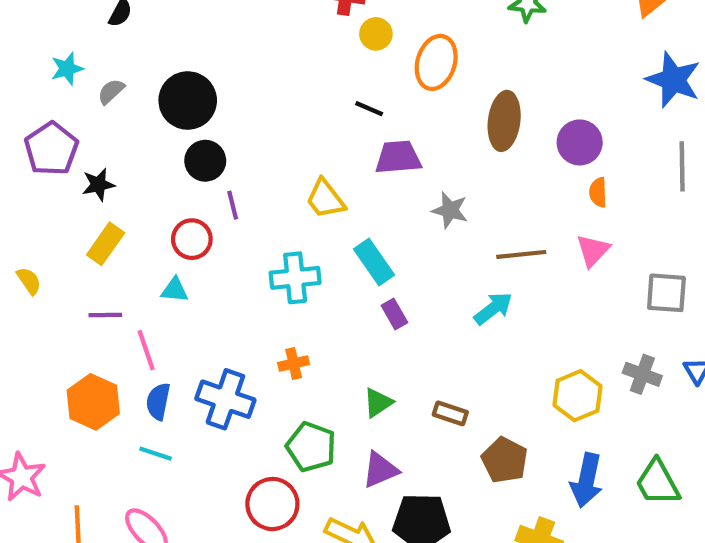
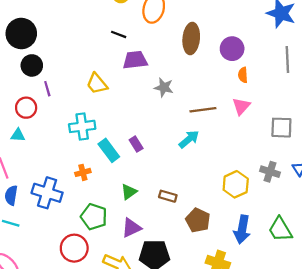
cyan rectangle: (374, 262) -> (109, 150), moved

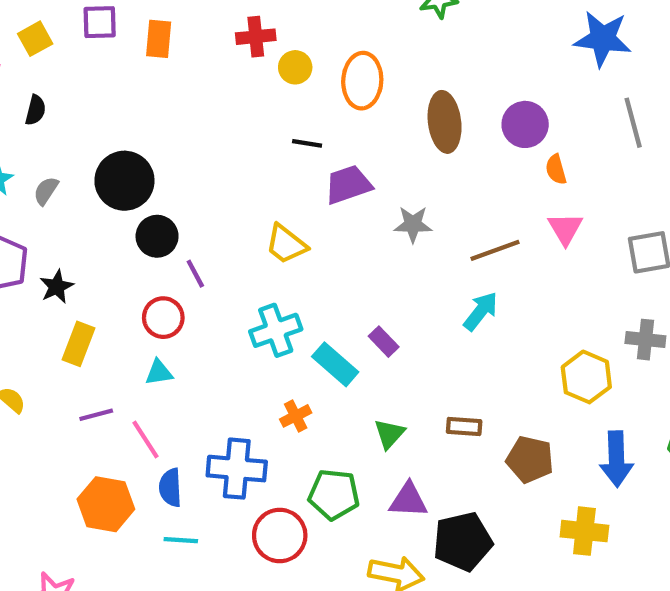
purple triangle: (131, 228) -> (408, 500), turned 40
red circle: (74, 248) -> (280, 535), moved

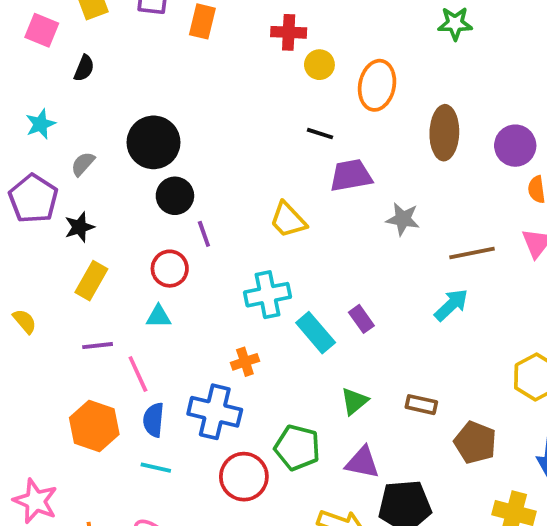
gray semicircle: (46, 191) -> (83, 164), moved
orange cross: (296, 416) -> (245, 362), moved

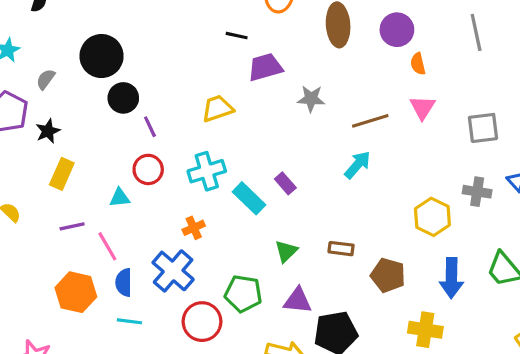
yellow trapezoid: (288, 220) -> (217, 109), turned 120
red circle: (170, 269) -> (148, 169), moved
blue cross: (215, 412) -> (173, 271), turned 33

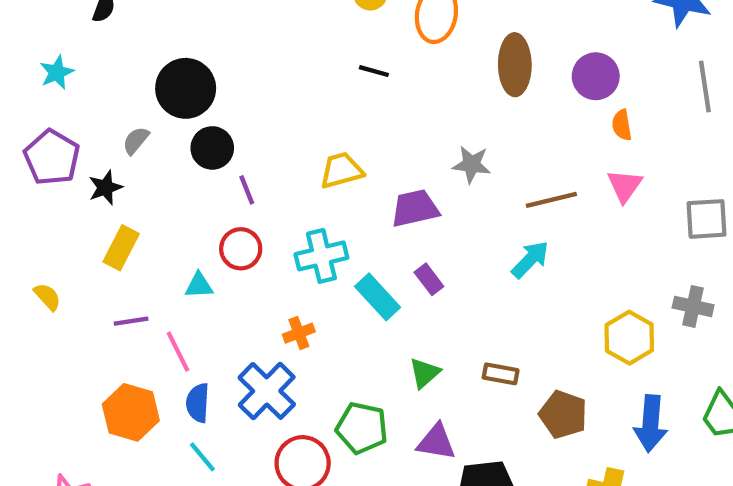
purple trapezoid: (265, 67) -> (415, 208), moved
gray semicircle: (46, 79) -> (136, 141), moved
cyan line: (129, 321) -> (202, 457), turned 40

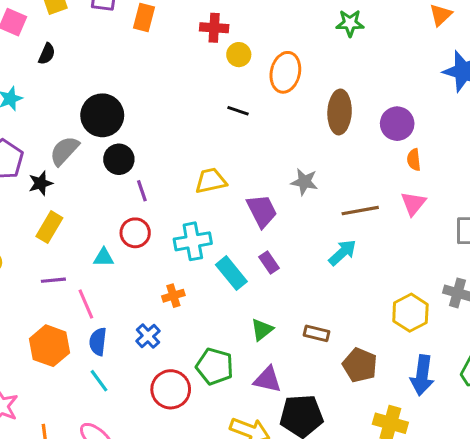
gray semicircle: (136, 141) -> (64, 151), size x1.5
purple trapezoid: (415, 208) -> (262, 211), turned 72
blue cross: (267, 391) -> (148, 336), size x0.6

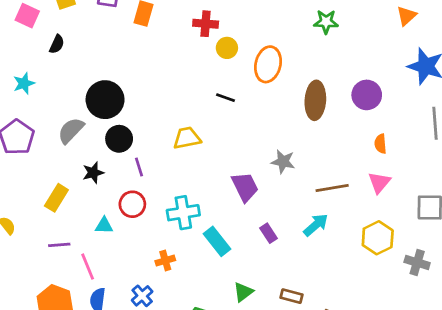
purple circle: (397, 124) -> (367, 95), moved
yellow trapezoid: (211, 181) -> (187, 138), moved
black star: (41, 183) -> (93, 173), moved
purple rectangle: (269, 263) -> (268, 233), moved
yellow hexagon: (410, 313) -> (378, 238), moved

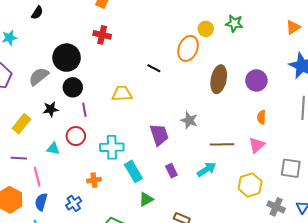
red cross: (206, 24) -> (102, 35), moved
yellow circle: (227, 48) -> (206, 29), moved
green triangle: (243, 292) -> (146, 199), moved

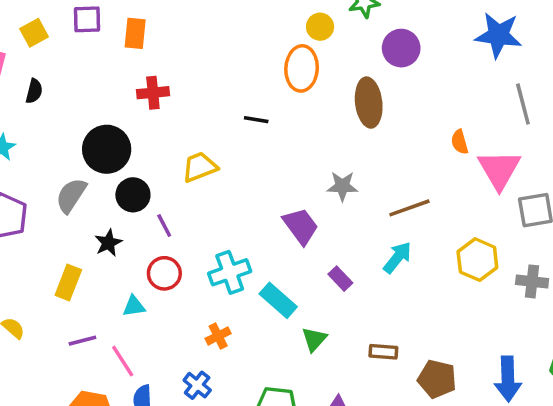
purple circle: (256, 80) -> (401, 48), moved
yellow trapezoid: (122, 94) -> (200, 167), moved
pink triangle: (257, 145) -> (499, 170), moved, size x1.5

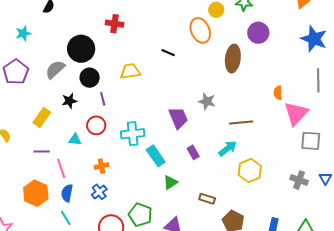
orange ellipse: (302, 68) -> (200, 30), turned -40
yellow hexagon: (477, 260) -> (250, 171), moved
orange cross: (218, 336) -> (102, 166), moved

